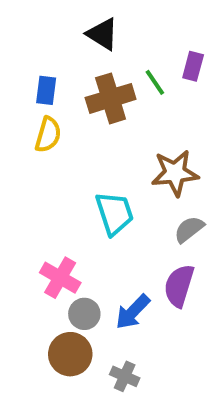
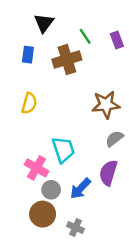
black triangle: (102, 34) -> (44, 23), moved, turned 35
purple rectangle: (193, 66) -> (117, 40), turned -35
green line: (155, 82) -> (85, 36), moved
yellow semicircle: (48, 135) -> (29, 103), moved
cyan trapezoid: (115, 213) -> (63, 150), moved

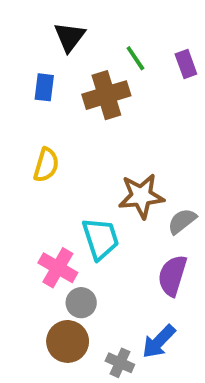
brown star: (106, 105) -> (141, 196), moved
blue arrow: (80, 189) -> (159, 341), moved

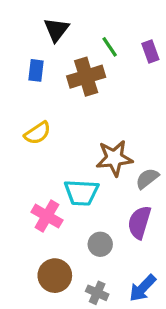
yellow semicircle: (46, 165) -> (38, 133), turned 40
cyan trapezoid: (101, 239) -> (81, 193), turned 111
gray circle: (81, 303) -> (100, 244), moved
blue arrow: (159, 341) -> (143, 288), moved

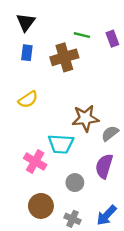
black triangle: (56, 30) -> (26, 22), moved
green line: (110, 47) -> (82, 35), turned -42

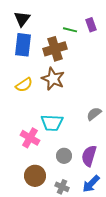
purple rectangle: (112, 39) -> (91, 25), moved
blue rectangle: (27, 53) -> (23, 45), size x1.6
brown star: (85, 118) -> (53, 79), moved, turned 30
purple semicircle: (104, 166) -> (89, 156), moved

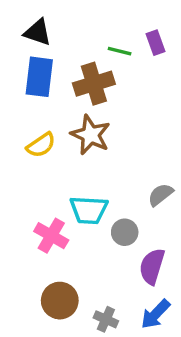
black triangle: (22, 19) -> (38, 32), turned -48
gray circle: (64, 156) -> (125, 232), moved

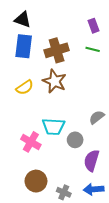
green line: (120, 51) -> (93, 49), moved
blue arrow: (155, 314) -> (94, 189), turned 42

